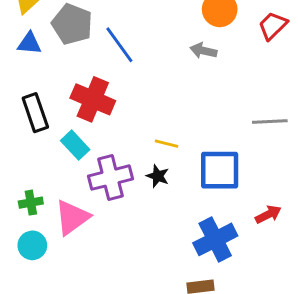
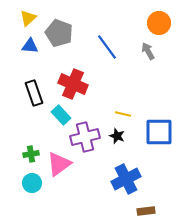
blue line: (119, 45) -> (107, 47), moved
gray arrow: (203, 51) -> (148, 51), turned 48
blue cross: (215, 239) -> (126, 179), moved

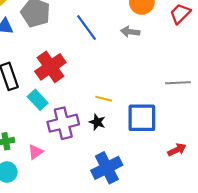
gray arrow: (148, 51) -> (130, 32), turned -54
red cross: (73, 84) -> (50, 67), turned 32
pink triangle: (59, 164) -> (36, 152), size x0.6

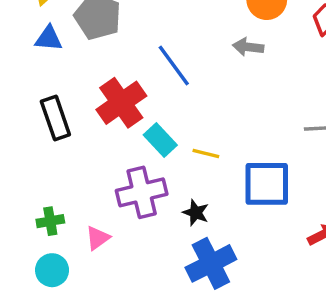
blue line: (87, 28) -> (174, 66), moved
cyan rectangle: (38, 100) -> (160, 140), moved
black star: (97, 122) -> (196, 213), moved

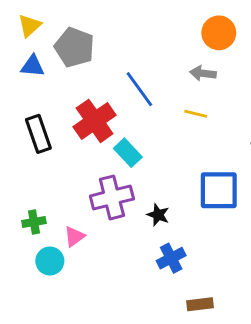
yellow line: (206, 153) -> (196, 114), moved
blue cross: (211, 263) -> (171, 258), size x0.7
cyan circle: (52, 270) -> (50, 261), moved

